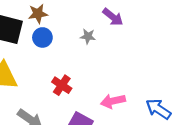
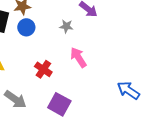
pink arrow: (113, 101) -> (78, 57), moved, turned 70

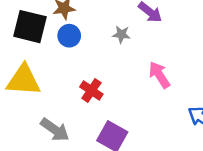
pink arrow: (78, 57) -> (159, 75), moved

